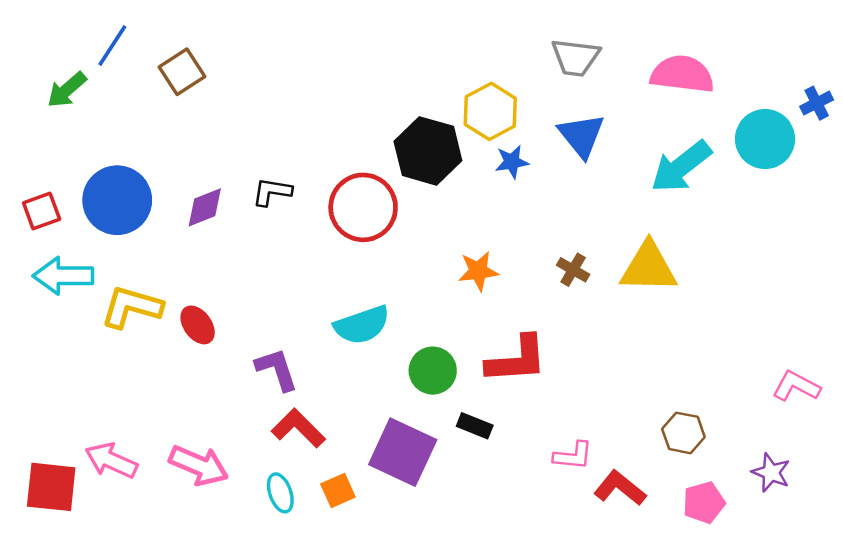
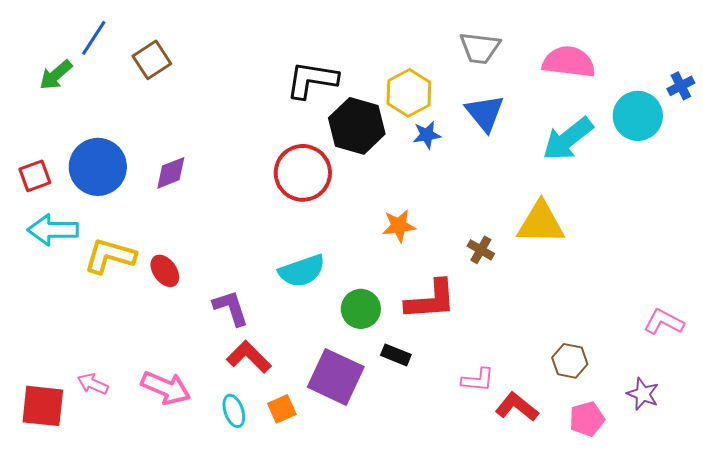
black L-shape: (272, 192) -> (312, 80), moved, size x1.6
brown cross: (573, 270) -> (481, 250), moved
pink arrow: (111, 461) -> (93, 384), size x0.7

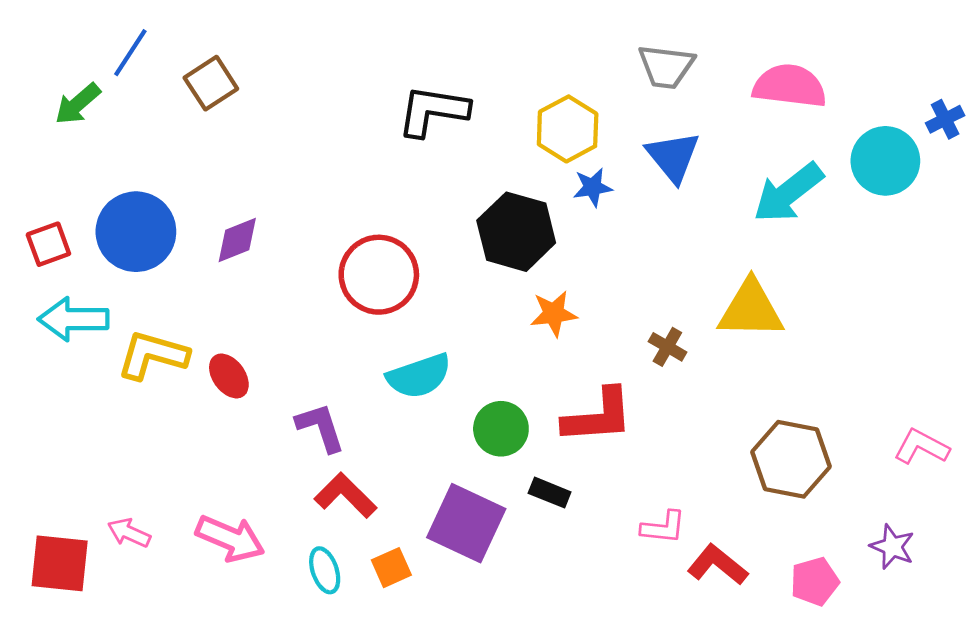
black hexagon: (357, 126) -> (516, 232), moved
red circle: (303, 173) -> (379, 275), moved
brown hexagon: (570, 361) -> (791, 459), moved, size x1.6

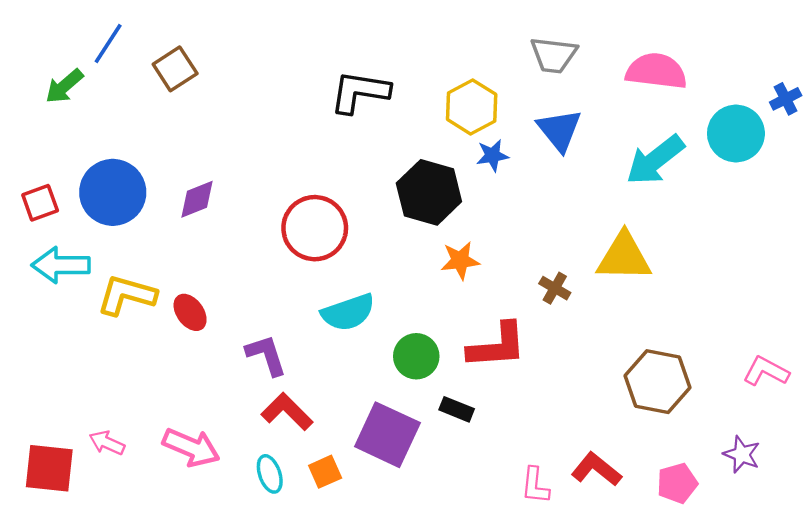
pink L-shape: (663, 527) -> (535, 485), moved, turned 90

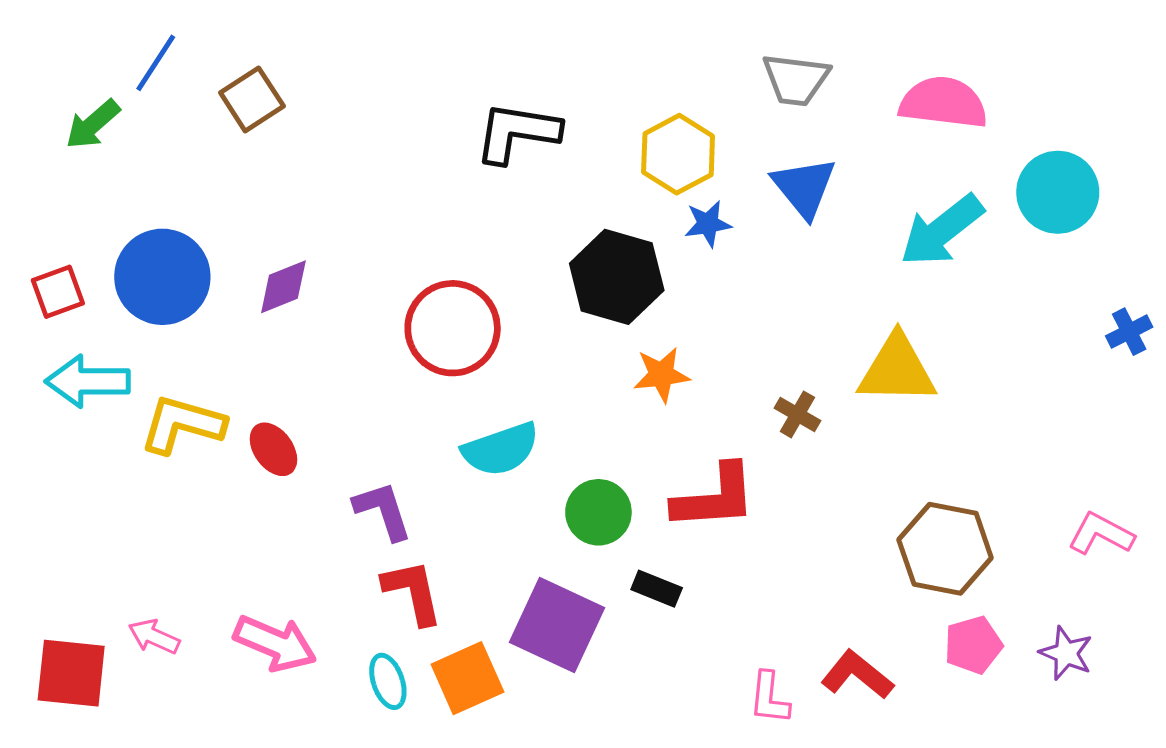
blue cross: (786, 99) -> (1129, 332), moved
red L-shape: (287, 412) -> (413, 592), turned 33
orange square: (325, 472) -> (467, 678), size x1.5
pink pentagon: (677, 483) -> (973, 645), moved

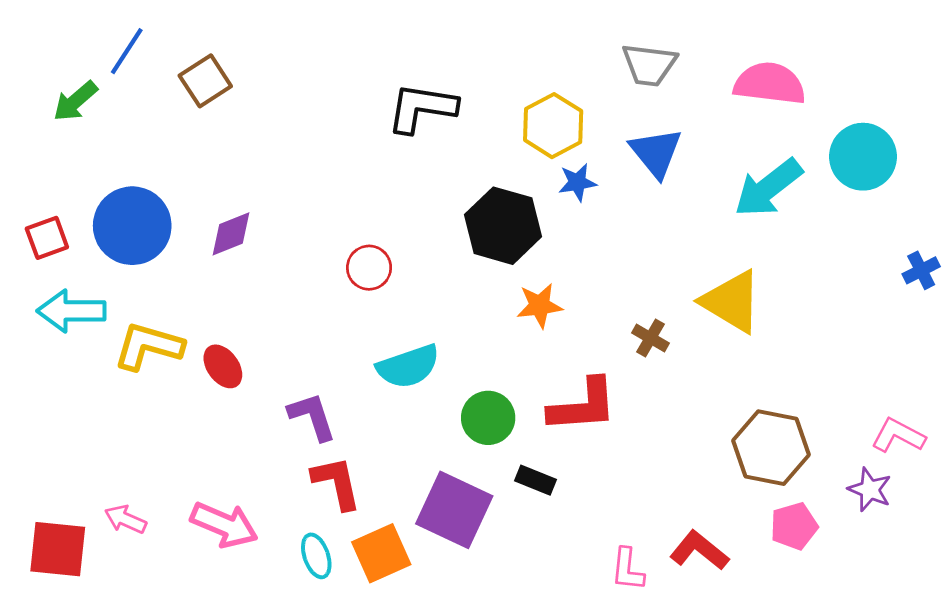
red circle: (453, 328) -> (369, 268), size x0.6
yellow triangle: (897, 370) -> (732, 301), turned 30
purple star: (1066, 653) -> (870, 490), moved

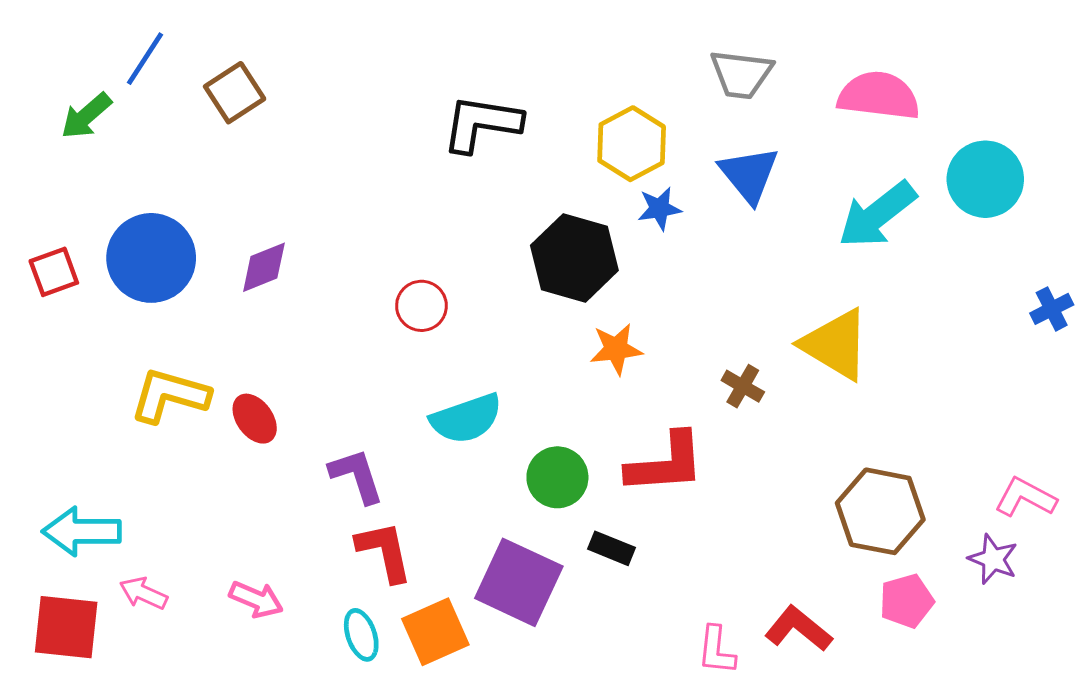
cyan arrow: (71, 311) -> (82, 531), moved
pink arrow: (224, 525) -> (256, 599), size x0.7

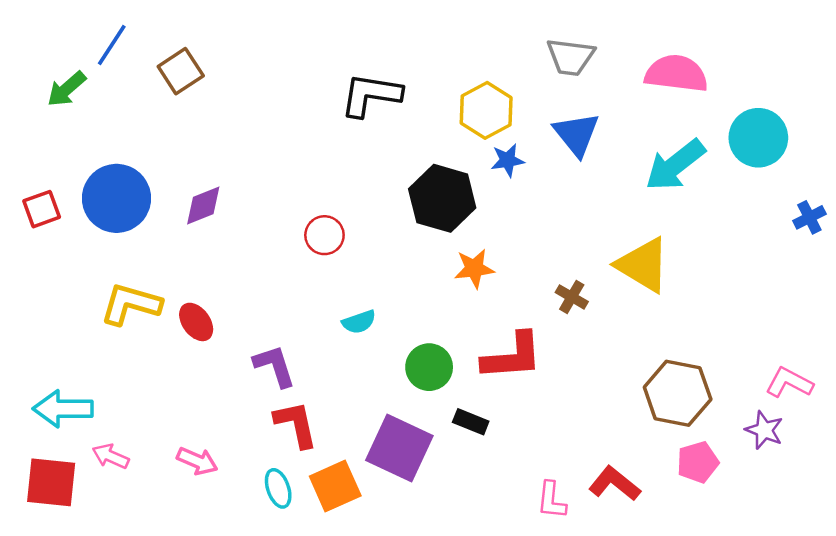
blue cross: (1052, 309) -> (809, 217), moved
cyan semicircle: (466, 419) -> (359, 322), size x0.6

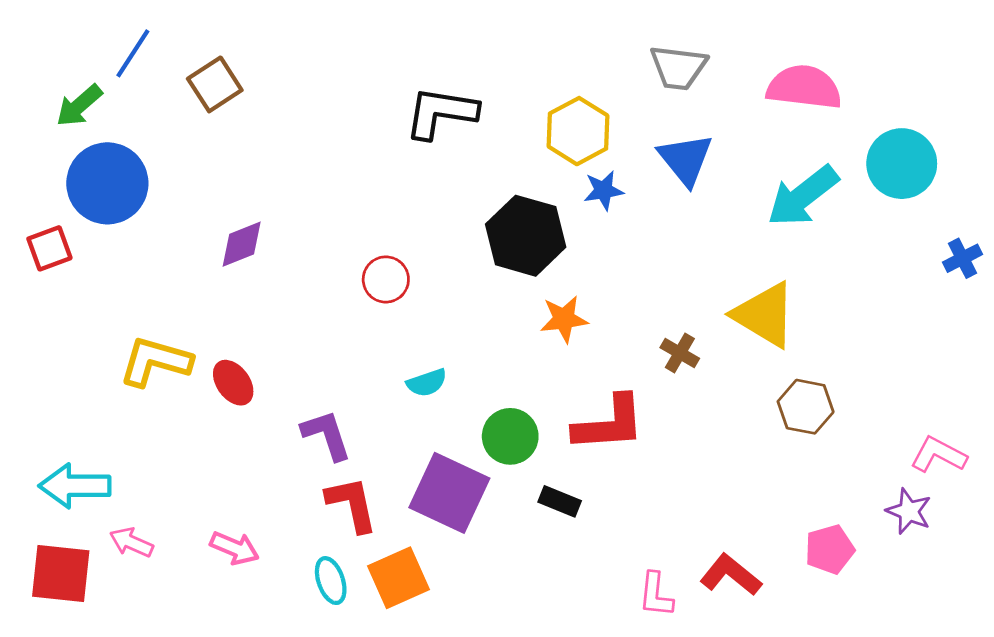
blue circle: (116, 198) -> (107, 183), moved
brown hexagon: (678, 393) -> (806, 407), moved, size x0.7
purple square: (399, 448) -> (449, 493), moved

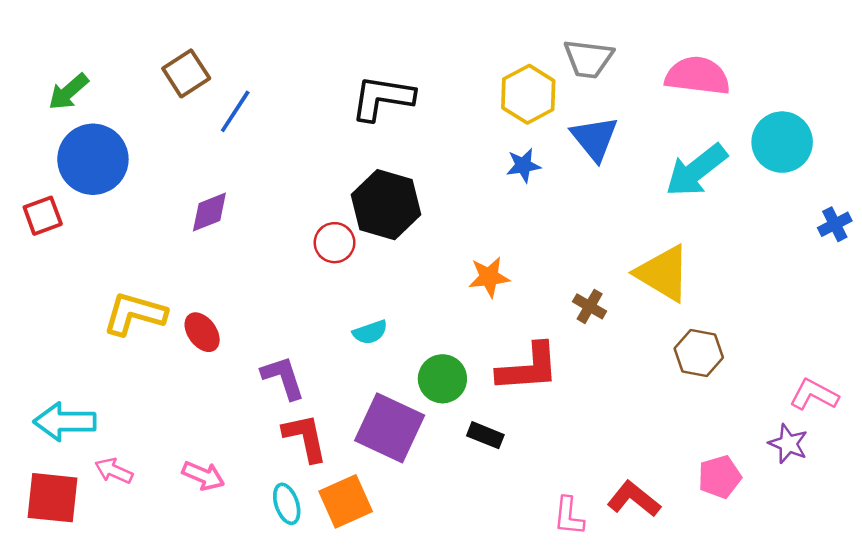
blue line: (133, 53) -> (235, 111), moved
yellow hexagon: (578, 131) -> (528, 94), moved
black hexagon: (526, 236) -> (386, 205), moved

